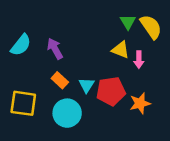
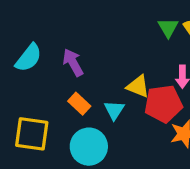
yellow triangle: (121, 50) -> (138, 86), moved
red pentagon: (111, 91) -> (163, 104), moved

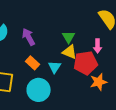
green triangle: (168, 28) -> (69, 37), moved

